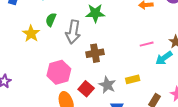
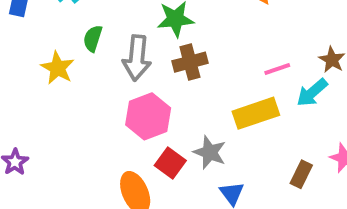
brown cross: (95, 53) -> (190, 62), moved
pink hexagon: (59, 72) -> (148, 116), moved
yellow rectangle: (133, 79) -> (256, 113), moved, size x1.6

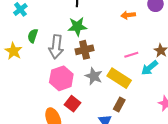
yellow rectangle: (256, 113) -> (119, 78), turned 50
gray star: (210, 152) -> (94, 76), moved
brown rectangle: (301, 174) -> (119, 105), moved

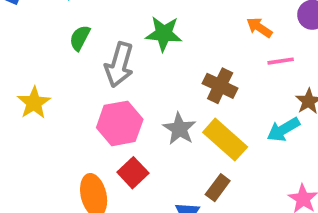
orange arrow: (128, 15) -> (259, 27), turned 32
brown cross: (85, 50) -> (220, 86), moved, turned 30
yellow star: (13, 51) -> (34, 103), moved
pink line: (131, 55) -> (281, 61), moved

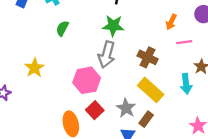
orange arrow: (259, 27) -> (171, 22), turned -98
gray arrow: (119, 65) -> (107, 55), moved
gray star: (179, 129) -> (126, 108), moved
cyan arrow: (283, 130) -> (186, 84), turned -66

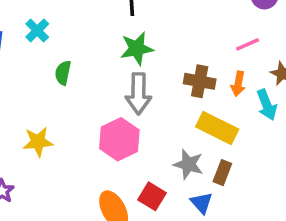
orange arrow: (171, 22) -> (238, 84), moved
yellow star: (35, 68) -> (38, 142), turned -30
red square: (95, 110) -> (152, 196), moved

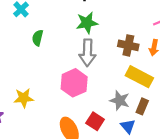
yellow star: (38, 142) -> (24, 98), moved

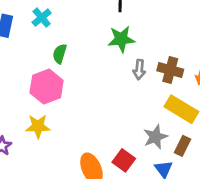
gray arrow: (87, 53) -> (139, 70), moved, size x0.6
pink hexagon: (74, 83) -> (47, 87), moved
gray star: (120, 100) -> (155, 137), turned 30

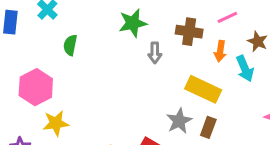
brown cross: (170, 70) -> (189, 32), moved
pink hexagon: (47, 87) -> (36, 87), moved

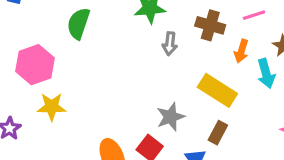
green semicircle: (70, 45) -> (78, 23), size x1.4
gray star: (179, 121) -> (171, 117), moved

